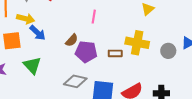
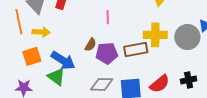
blue arrow: (37, 33) -> (63, 60), moved, size x1.4
gray circle: (168, 51) -> (187, 37), size x1.6
brown rectangle: (115, 53) -> (136, 49), size x1.6

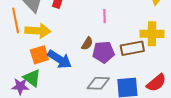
yellow arrow: (41, 32) -> (38, 31), size x1.4
orange square: (32, 56) -> (39, 55), moved
green triangle: (56, 77) -> (32, 78), moved

